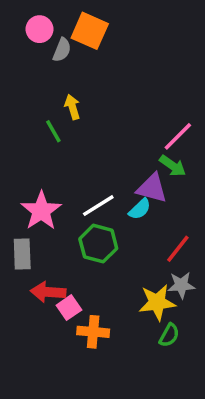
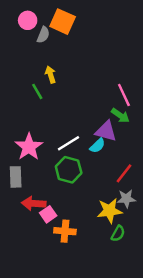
pink line: (178, 136) -> (124, 95), turned -70

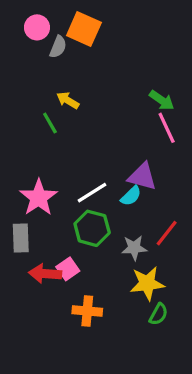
yellow arrow: (51, 75) -> (68, 100), turned -42
green arrow: (120, 116) -> (162, 100), moved
gray star: (126, 199) -> (134, 248), moved
pink square: (48, 214) -> (68, 269), moved

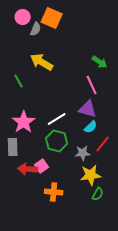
yellow arrow: (68, 100) -> (42, 62), size x1.6
green line: (50, 123) -> (19, 81), moved
pink line: (167, 128) -> (92, 85), moved
cyan semicircle: (131, 196) -> (91, 127), moved

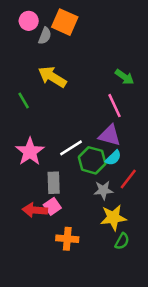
green hexagon: (57, 141) -> (92, 160), moved
gray rectangle: (13, 147) -> (54, 183), moved

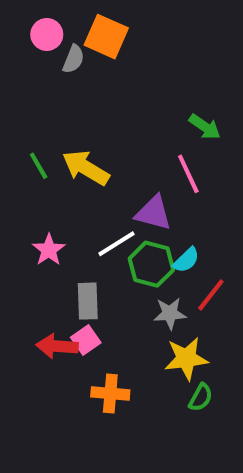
yellow arrow: (52, 77) -> (86, 168), moved
purple triangle: (110, 135) -> (153, 213), moved
pink star: (30, 152) -> (49, 250), size x0.7

